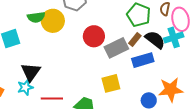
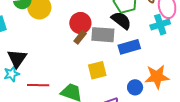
brown rectangle: (135, 40) -> (80, 37), moved
black semicircle: (155, 40) -> (121, 20), moved
gray rectangle: (116, 48) -> (103, 35), turned 30

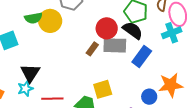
red circle: (80, 23) -> (107, 28), moved
blue rectangle: (129, 47) -> (142, 57), turned -35
yellow square: (97, 70) -> (103, 89), moved

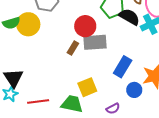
black semicircle: (133, 30) -> (129, 17), moved
blue rectangle: (142, 57) -> (123, 67), moved

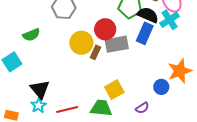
yellow circle: (28, 24) -> (81, 43), moved
blue rectangle: (123, 67) -> (145, 33), moved

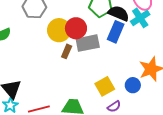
yellow circle: (81, 43) -> (59, 30), moved
yellow square: (114, 90) -> (105, 86), moved

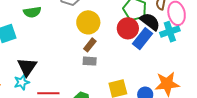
red circle: (76, 28) -> (128, 28), moved
gray rectangle: (88, 43) -> (90, 61), moved, size x0.6

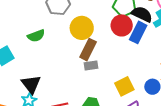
green semicircle: (32, 12) -> (36, 36), moved
brown rectangle: (90, 45) -> (88, 50), size x1.5

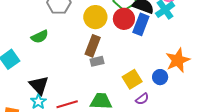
yellow circle: (82, 28) -> (95, 17), moved

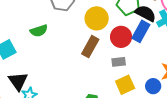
red circle: (124, 19) -> (121, 37), moved
gray rectangle: (97, 61) -> (119, 62), moved
black triangle: (39, 85) -> (18, 81), moved

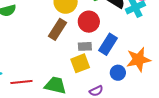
blue rectangle: (141, 31) -> (108, 44), moved
yellow square: (125, 85) -> (80, 63), moved

